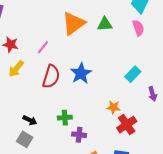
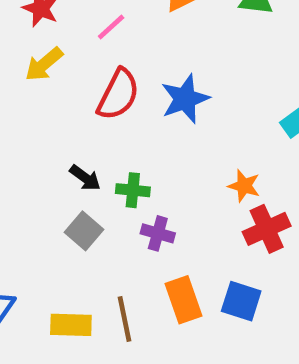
black arrow: (30, 120) -> (85, 178), moved
gray square: (25, 139) -> (84, 231), moved

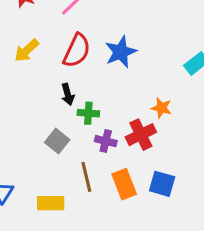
yellow arrow: (44, 64) -> (27, 50), moved
black arrow: (85, 178) -> (68, 94), moved, turned 40
red cross: (267, 229) -> (141, 135), moved
brown line: (125, 319) -> (86, 177), moved

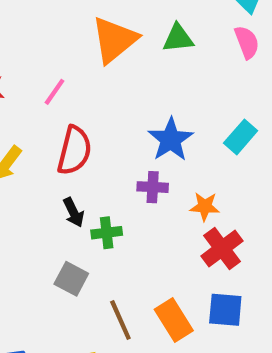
blue star: (121, 52) -> (171, 139), moved
red cross: (141, 135) -> (222, 249), moved
purple cross: (106, 141) -> (153, 187), moved

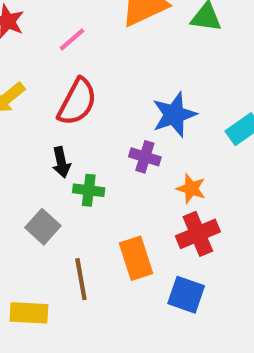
orange rectangle: (174, 320) -> (136, 258), moved

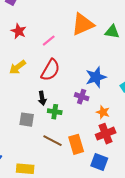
gray square: (43, 227) -> (27, 120), moved, turned -35
brown line: (81, 279) -> (52, 141), moved, turned -54

